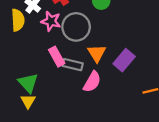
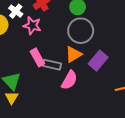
gray circle: (76, 27) -> (81, 31), moved
orange triangle: (97, 53) -> (73, 54), turned 30

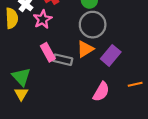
pink star: (32, 26) -> (43, 19), turned 30
pink semicircle: (69, 80) -> (101, 92), moved

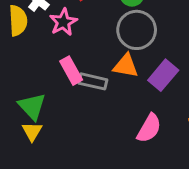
orange triangle: (85, 49) -> (126, 66), turned 42

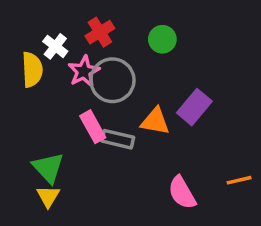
gray circle: (137, 30) -> (112, 80), moved
purple rectangle: (163, 75) -> (194, 107), moved
pink semicircle: (149, 128) -> (182, 193), turned 120

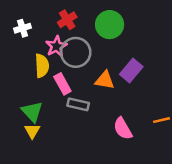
green circle: (162, 39) -> (110, 25), size x1.5
white cross: (55, 46) -> (23, 28), moved, turned 35
yellow semicircle: (32, 70) -> (42, 66), moved
gray rectangle: (118, 139) -> (78, 104), moved

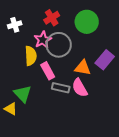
pink semicircle: (123, 129) -> (80, 88), moved
yellow triangle: (32, 131) -> (11, 109), moved, turned -32

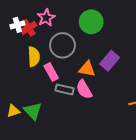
red cross: (52, 18) -> (29, 28), moved
pink star: (43, 40) -> (46, 18), moved
green triangle: (23, 94) -> (33, 111), moved
yellow triangle: (11, 109) -> (13, 111), turned -48

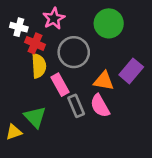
white cross: (17, 25) -> (19, 27), turned 32
red cross: (29, 28) -> (35, 43), moved, turned -35
gray rectangle: (65, 89) -> (76, 106), turned 54
green triangle: (33, 111) -> (35, 117), moved

